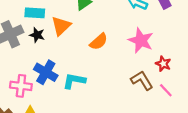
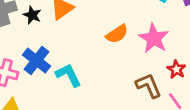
orange semicircle: (99, 42) -> (117, 34), moved
cyan L-shape: (74, 81) -> (68, 75), turned 45

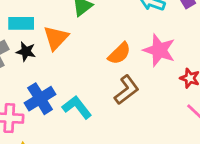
blue cross: (36, 61) -> (40, 99), turned 32
brown L-shape: (149, 86) -> (127, 90), moved, turned 88

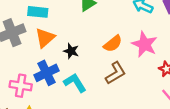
orange triangle: (56, 38) -> (45, 38), moved
black star: (26, 52) -> (71, 51), moved

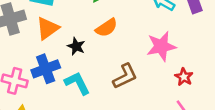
orange semicircle: (113, 44) -> (106, 28), moved
pink star: (145, 44) -> (161, 46), turned 30

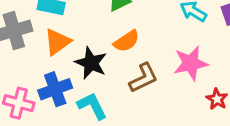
black star: (76, 46) -> (91, 63), size x1.5
brown L-shape: (125, 76) -> (144, 78), moved

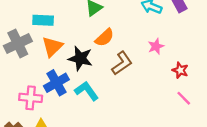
pink star: (191, 63) -> (156, 46), size x0.6

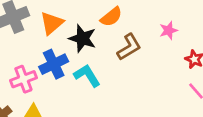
pink cross: (31, 98) -> (23, 79), turned -30

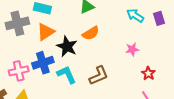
brown L-shape: (129, 47) -> (99, 76), moved

